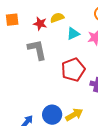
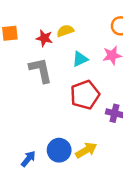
cyan triangle: (73, 34) -> (80, 59), moved

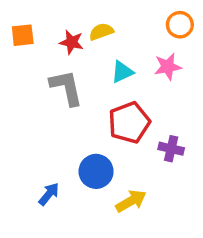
blue circle: (59, 150) -> (96, 171), moved
blue arrow: (28, 159) -> (49, 194), moved

